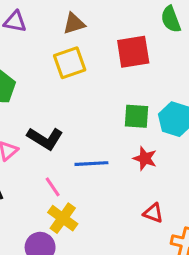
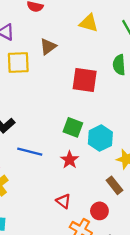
brown triangle: (74, 24) -> (48, 47), turned -36
yellow square: (70, 63) -> (18, 63), moved

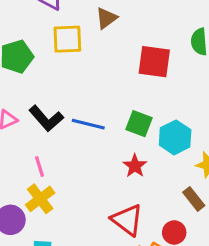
blue line: (30, 152) -> (88, 124), moved
red triangle: (64, 201) -> (127, 220), size x1.6

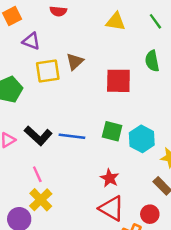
brown triangle: (106, 18) -> (75, 62), moved
red star: (135, 166) -> (110, 178), moved

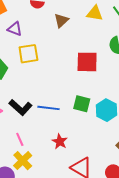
yellow triangle: (116, 22) -> (95, 13), moved
brown triangle: (75, 62) -> (61, 20), moved
red star: (110, 178) -> (60, 142), moved

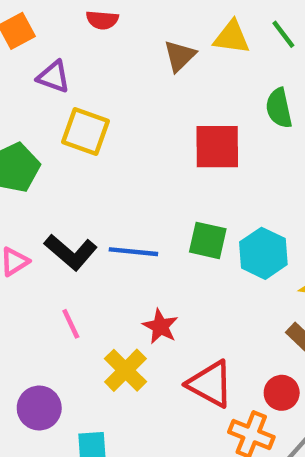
brown triangle: (61, 20) -> (180, 56), moved
yellow square: (28, 54) -> (85, 131), turned 30
yellow cross: (23, 161) -> (125, 370), moved

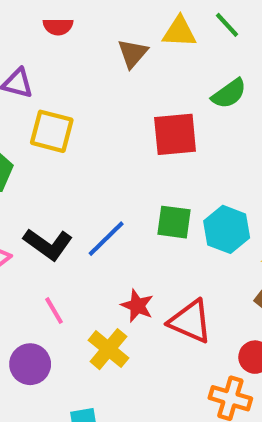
green semicircle: (279, 108) -> (229, 94), turned -108
blue line: (133, 252) -> (106, 239), turned -45
red triangle: (210, 384) -> (190, 321), moved
purple circle: (39, 408) -> (30, 364), moved

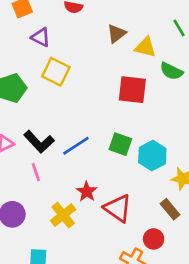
yellow triangle: (179, 32) -> (145, 47), moved
green semicircle: (229, 94) -> (171, 71), turned 50
pink line: (54, 311) -> (36, 172), moved

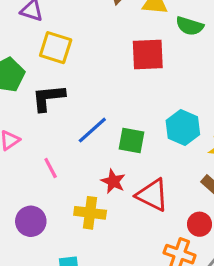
black L-shape: (39, 142) -> (48, 98), moved, turned 136
green square: (120, 144) -> (131, 141), moved
yellow cross: (63, 215) -> (90, 213), turned -35

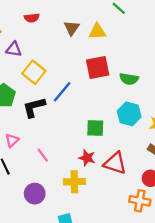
green semicircle: (190, 26) -> (129, 79), moved
yellow square: (56, 48) -> (34, 72), turned 30
blue line: (92, 130) -> (62, 92), moved

